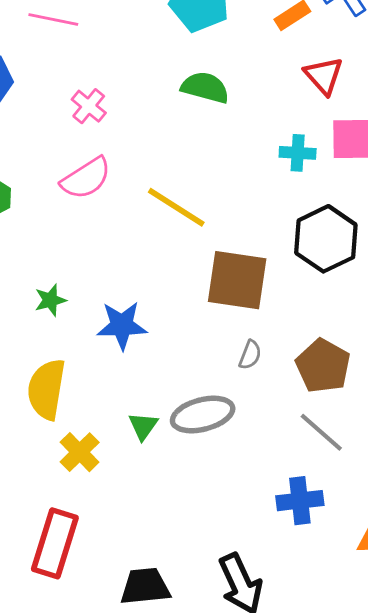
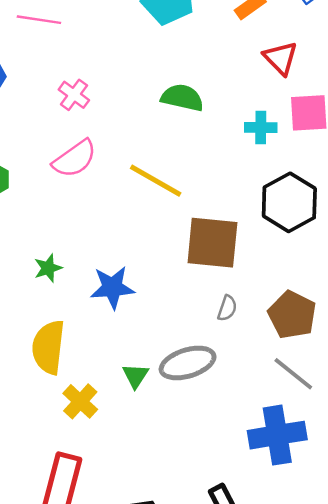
green semicircle: (205, 87) -> (182, 98), moved
blue cross: (300, 501) -> (277, 435), size x1.4

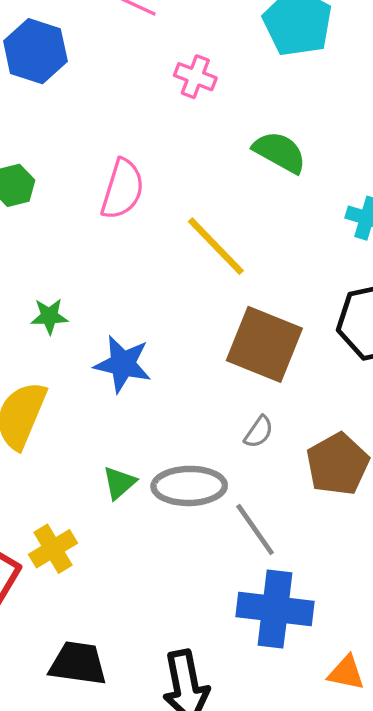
pink cross: (74, 95) -> (195, 77), moved, turned -32
pink semicircle: (75, 159) -> (122, 189), turned -54
gray line: (293, 374) -> (255, 529), moved
yellow cross: (80, 401) -> (53, 549), moved

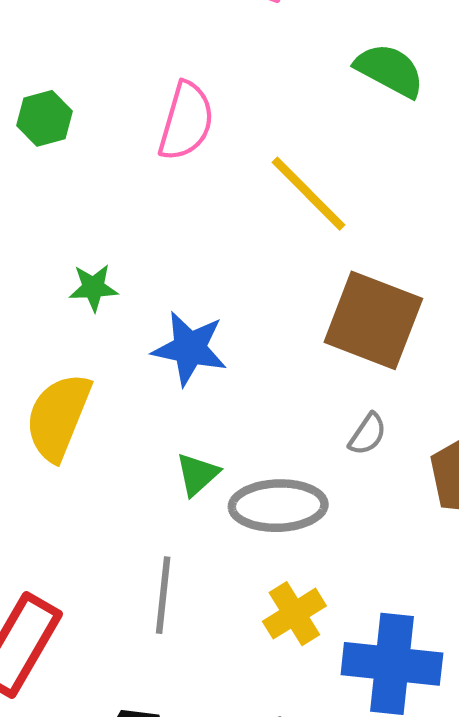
green triangle: (119, 483) -> (197, 474), moved
gray line: (255, 529) -> (163, 595), moved, turned 42
yellow cross: (53, 549) -> (294, 614), moved

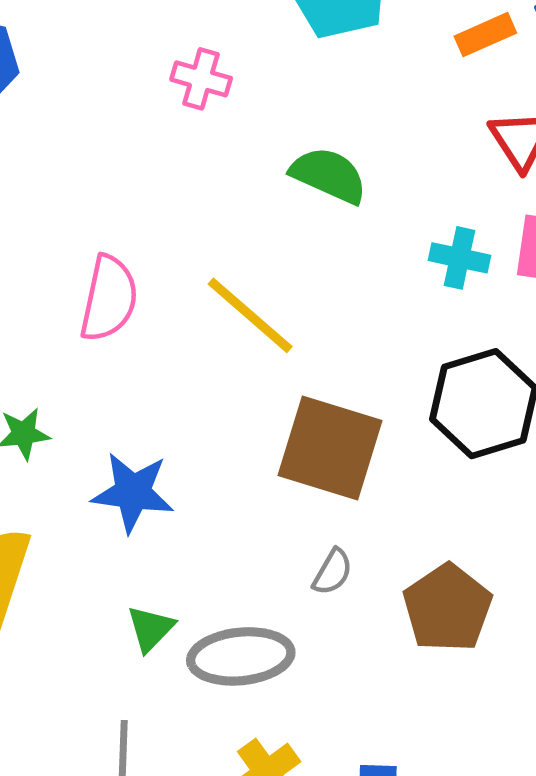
pink semicircle: (186, 121) -> (109, 299), moved

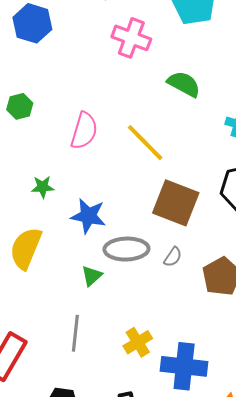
pink cross: (201, 79) -> (131, 38), size x1.5
gray ellipse: (241, 656) -> (126, 249), moved

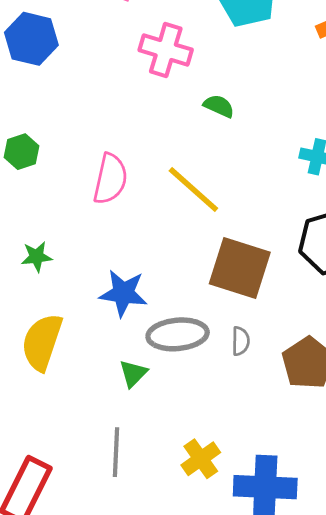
green semicircle: (184, 84) -> (219, 106), moved, size x0.7
green star: (43, 187) -> (37, 257), moved
gray semicircle: (173, 257) -> (241, 341), turned -30

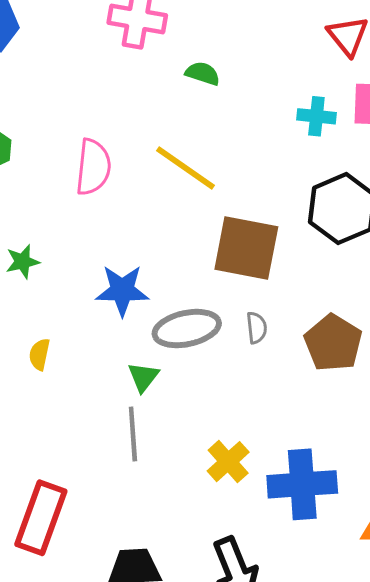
yellow semicircle: (42, 342) -> (39, 354), size x0.5
gray line: (116, 452) -> (133, 434), moved

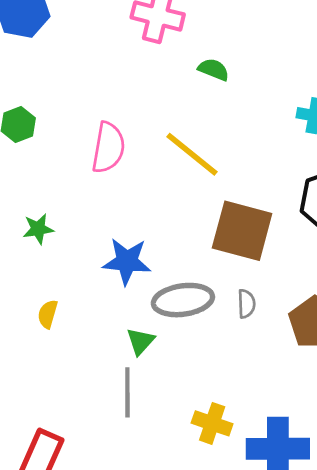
yellow cross: (228, 462) -> (212, 423), turned -33

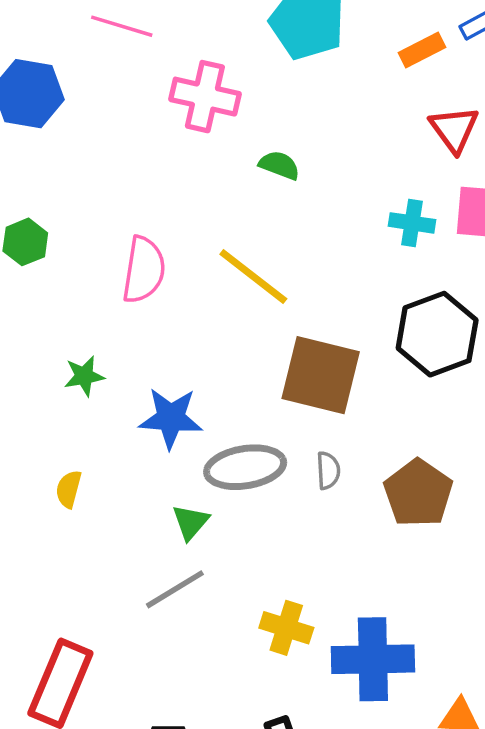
green star: (38, 229) -> (84, 376), moved
gray line: (127, 392) -> (175, 589), turned 60

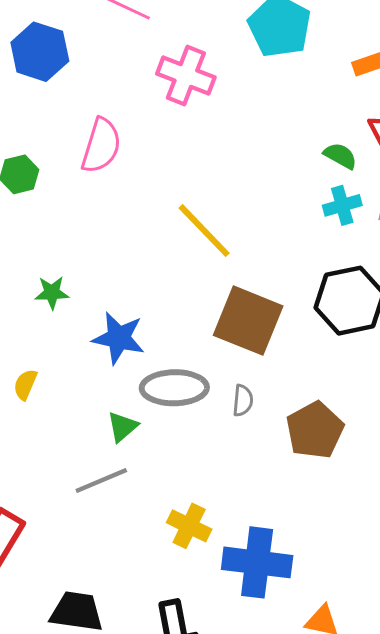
green semicircle: (279, 165) -> (340, 156), moved
cyan cross: (412, 223) -> (342, 205), turned -33
pink semicircle: (144, 270) -> (101, 146), moved

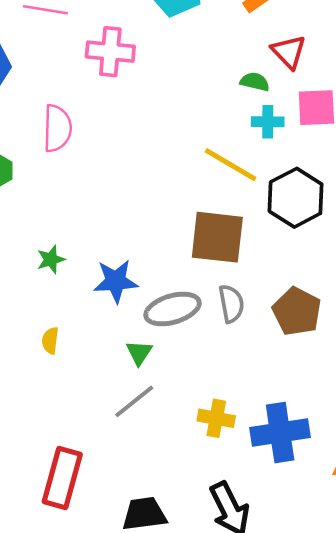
cyan cross: (342, 205) -> (268, 122), turned 32
yellow line: (204, 231) -> (230, 165), moved
gray semicircle: (243, 400) -> (231, 304), size x1.4

